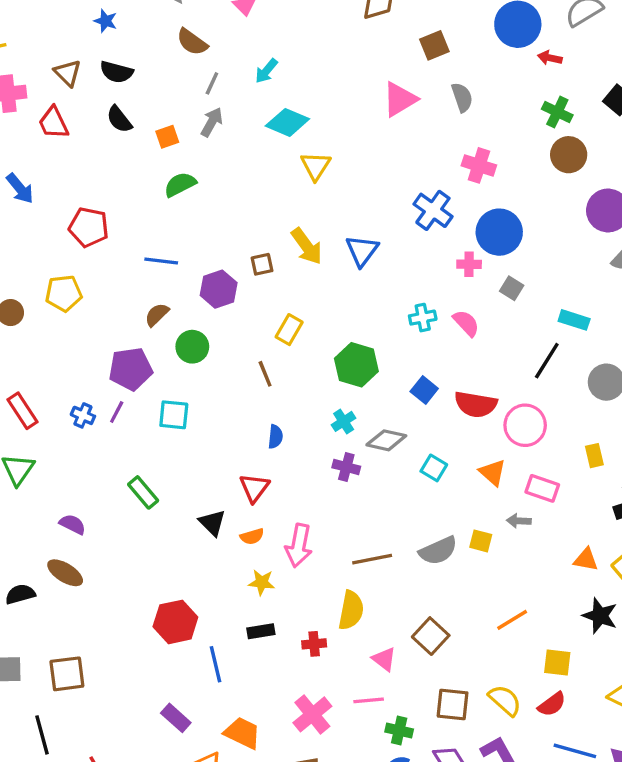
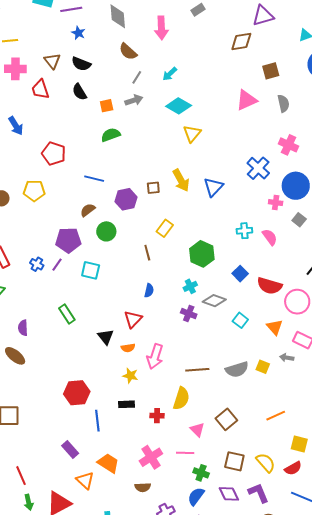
gray arrow: (212, 122) -> (134, 100), turned 36
purple semicircle: (73, 524) -> (23, 328), turned -126

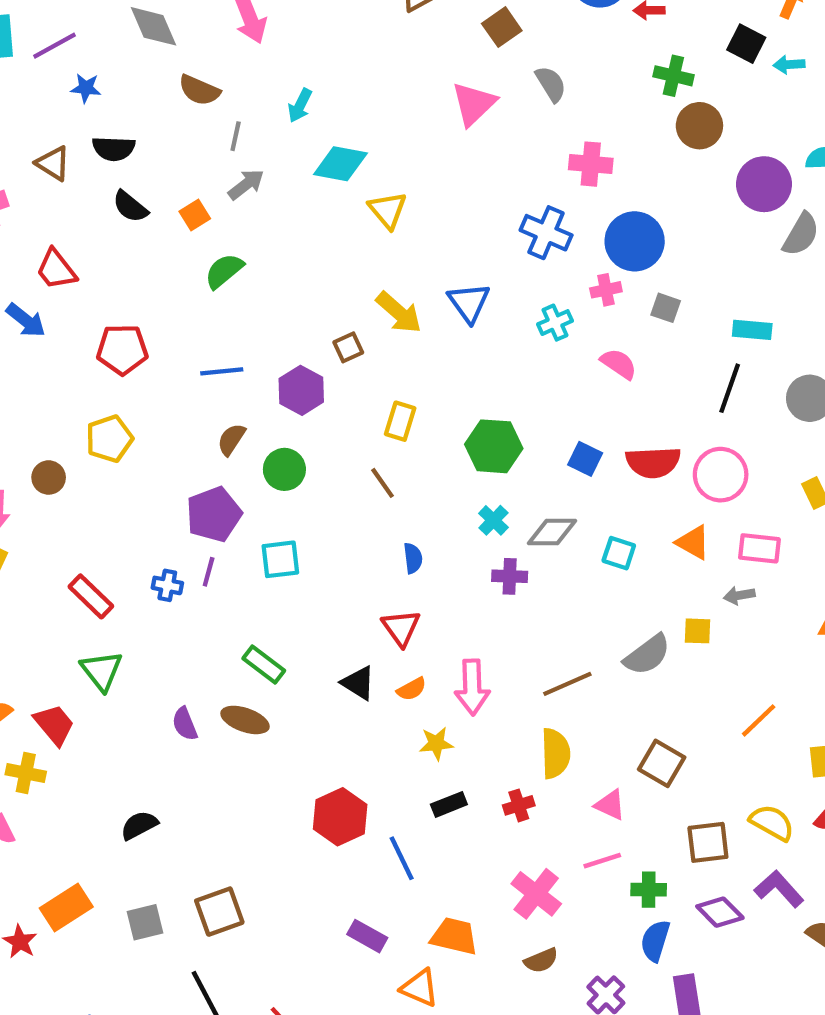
red trapezoid: (40, 89) -> (56, 269), moved
cyan cross: (244, 231) -> (555, 323), moved
brown ellipse: (15, 356) -> (245, 720), moved

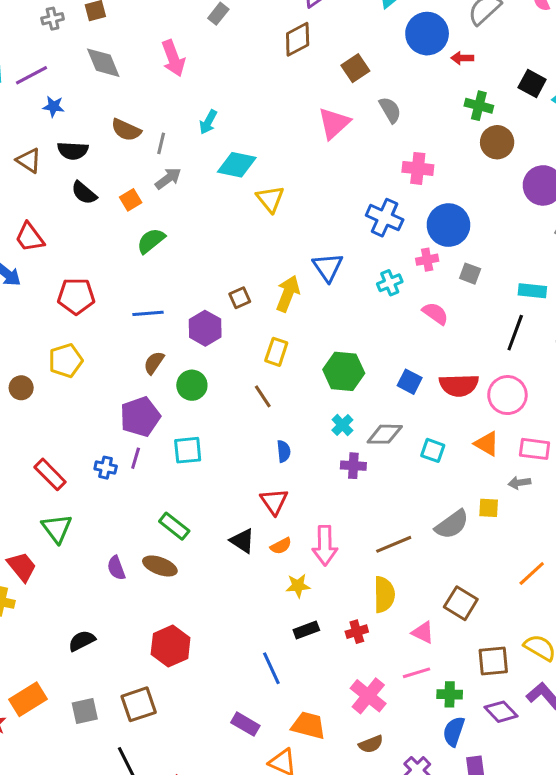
brown semicircle: (199, 90) -> (126, 130), moved
yellow arrow: (399, 313) -> (288, 294), moved, turned -111
red hexagon: (340, 817) -> (171, 646), moved

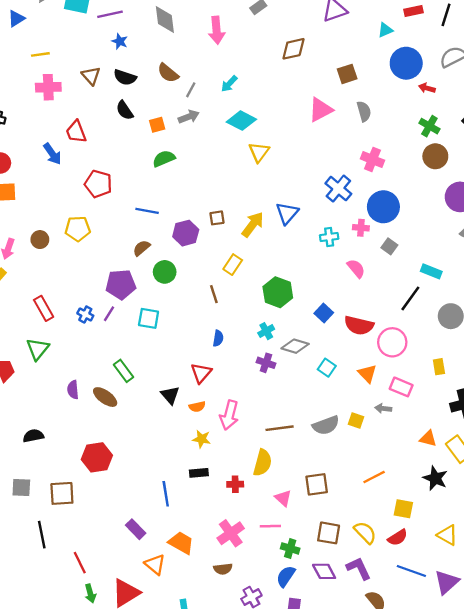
brown diamond: (298, 39) -> (293, 49), moved
brown square: (461, 603) -> (317, 484), turned 35

